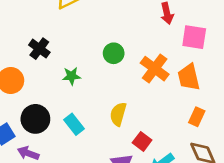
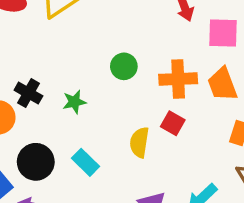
black cross: (39, 49) -> (28, 93), moved
orange cross: (155, 69) -> (178, 79), turned -32
red square: (142, 141) -> (173, 123), moved

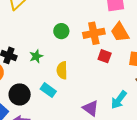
red square: (173, 123) -> (105, 56), moved
yellow semicircle: (139, 142) -> (62, 70), moved

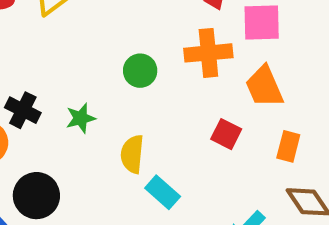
orange cross: (94, 33) -> (208, 53), moved
cyan rectangle: (48, 90) -> (163, 192), moved

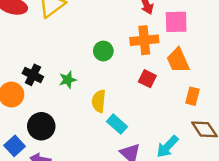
red square: (226, 134) -> (147, 79), moved

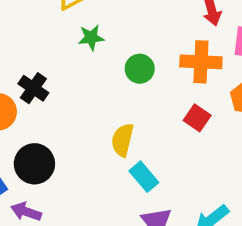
green star: (68, 80) -> (91, 38), moved

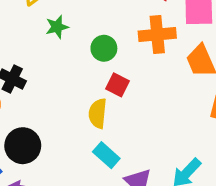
red square: (197, 118) -> (118, 85), moved
cyan rectangle: (144, 177) -> (106, 155), moved

